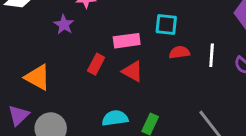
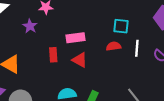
cyan square: (166, 25) -> (121, 26), moved
red rectangle: (96, 64) -> (53, 55), turned -32

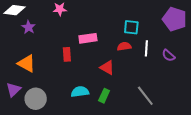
purple star: (30, 26) -> (29, 27), moved
red triangle: (80, 60) -> (107, 68), moved

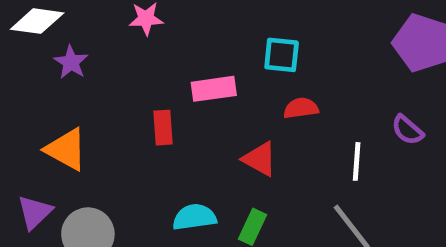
cyan square: (131, 27) -> (282, 55), moved
white line: (146, 48) -> (357, 161), moved

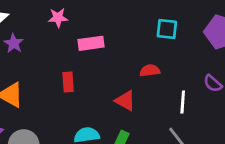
cyan square: (282, 55) -> (167, 29), moved
pink rectangle: (214, 89) -> (91, 43), moved

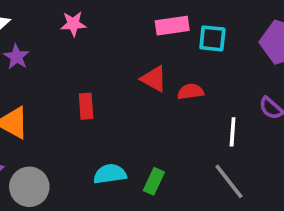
pink rectangle: (91, 43) -> (172, 26), moved
red triangle: (125, 101) -> (154, 79), moved

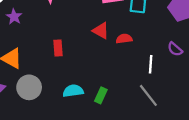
gray circle: (29, 187) -> (29, 87), moved

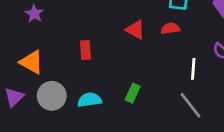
red semicircle: (124, 39) -> (170, 28), moved
cyan semicircle: (73, 91) -> (89, 100), moved
green rectangle: (101, 95) -> (133, 93), moved

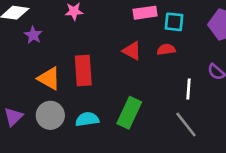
red rectangle: (85, 50) -> (83, 71), size x1.6
orange triangle: (32, 62) -> (49, 78), moved
green rectangle: (133, 93) -> (129, 113), size x1.6

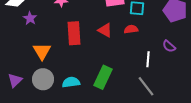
red rectangle: (83, 71) -> (74, 33), moved
orange triangle: (49, 78) -> (42, 51), turned 30

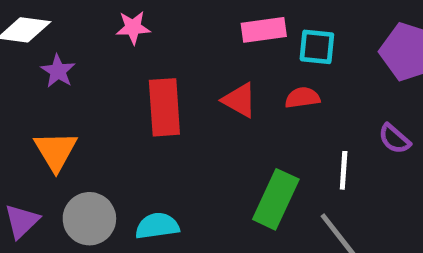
orange triangle: (42, 51) -> (56, 151), moved
green rectangle: (103, 77) -> (276, 199), moved

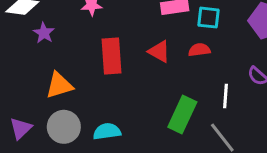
orange triangle: (56, 151) -> (59, 85), moved, turned 44

